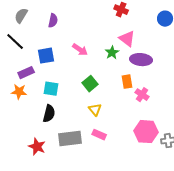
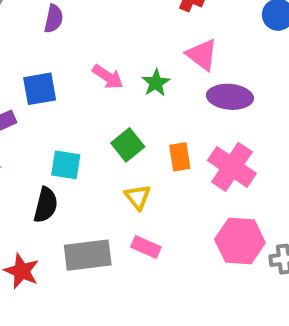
green star: (112, 53) -> (156, 83), moved
orange rectangle: (127, 82) -> (180, 157), moved
cyan square: (51, 89) -> (66, 165), moved
pink cross: (142, 95) -> (232, 167), size x1.6

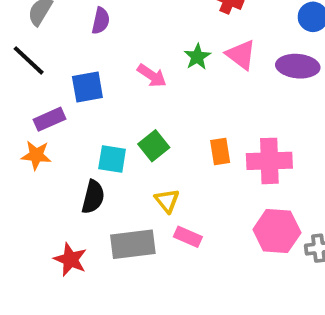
green star: (156, 83) -> (197, 57), moved
purple ellipse: (230, 97) -> (298, 66), moved
green square: (128, 145) -> (154, 146), moved
pink cross: (232, 167) -> (269, 161), turned -36
yellow triangle: (138, 197) -> (167, 201), moved

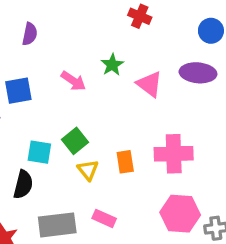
pink triangle: (241, 55) -> (149, 84), moved
orange rectangle: (220, 151) -> (125, 162), moved
yellow triangle: (167, 201) -> (88, 170), moved

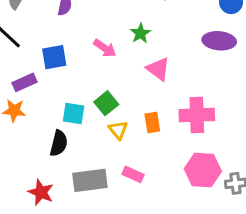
pink triangle: (149, 84) -> (158, 69), moved

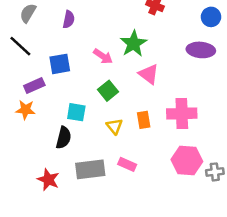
green star: (140, 33) -> (133, 44), size x1.5
green square: (106, 103) -> (108, 91), moved

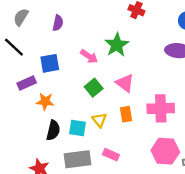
pink triangle: (149, 74) -> (125, 83), moved
orange star: (25, 110) -> (45, 101), moved
cyan square: (76, 112) -> (77, 128), moved

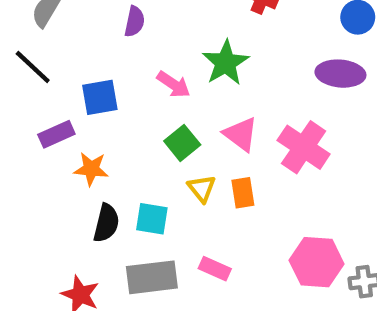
purple semicircle: (58, 23) -> (135, 22), moved
pink cross: (161, 108) -> (304, 147), moved, turned 36
yellow triangle: (99, 120) -> (202, 188), moved

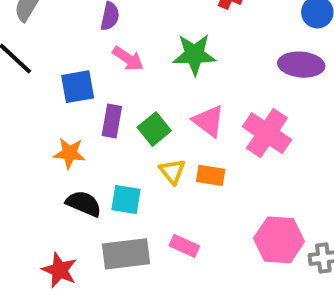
green star: (226, 63) -> (194, 55), turned 30
pink arrow: (174, 84) -> (128, 59), moved
purple rectangle: (56, 134) -> (112, 121), moved, turned -56
orange rectangle: (243, 193) -> (211, 175), turned -72
black semicircle: (106, 223) -> (84, 204), turned -81

